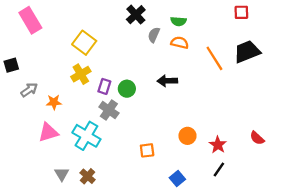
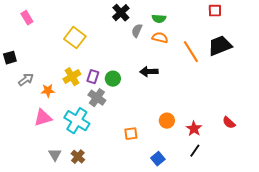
pink rectangle: (30, 20) -> (27, 18), size x0.6
yellow cross: (81, 74) -> (72, 77), moved

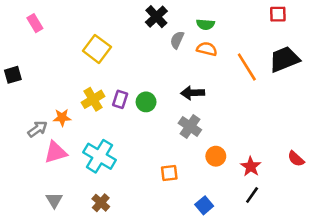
gray arrow: (26, 80) -> (37, 129), moved
gray cross: (97, 98) -> (190, 126), moved
gray triangle: (55, 155) -> (54, 200), moved

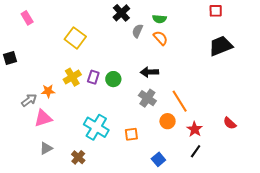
orange semicircle: (207, 49) -> (160, 38), turned 35
orange line: (247, 67) -> (180, 101), moved
cyan cross: (100, 156) -> (96, 127), moved
gray triangle: (54, 200) -> (46, 148), moved, turned 32

